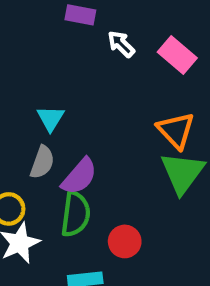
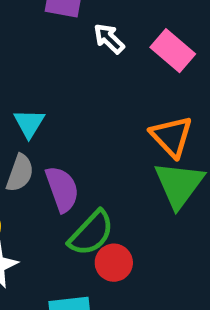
purple semicircle: (79, 176) -> (62, 189), turned -60
green semicircle: (76, 214) -> (91, 233), moved, turned 36

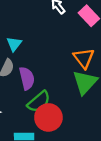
red circle: (114, 263) -> (48, 117), size x1.5

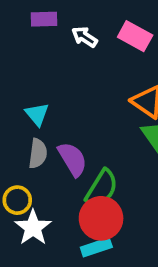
red circle: (48, 117) -> (101, 218), moved

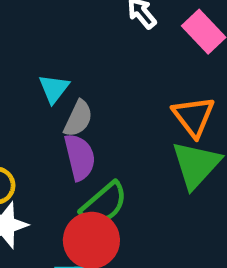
gray semicircle: (38, 154) -> (78, 119), moved

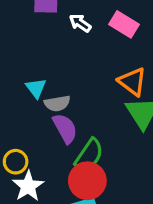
gray semicircle: (78, 119) -> (57, 103), turned 70

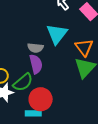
cyan triangle: (36, 88) -> (57, 34), moved, size x1.6
green semicircle: (89, 155) -> (23, 82), moved

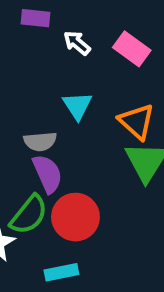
cyan triangle: (57, 34) -> (77, 106), size x0.7
red circle: (41, 99) -> (75, 217), moved

